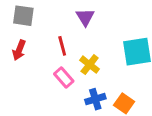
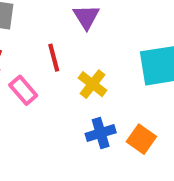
pink rectangle: (64, 77) -> (23, 90), moved

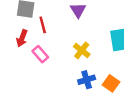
red line: (54, 58) -> (43, 25), moved

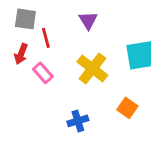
yellow cross: (82, 50) -> (92, 69), size x1.5
blue cross: (87, 80) -> (78, 121), moved

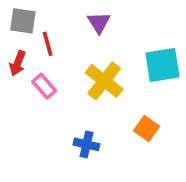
blue cross: (78, 121) -> (86, 144), turned 30

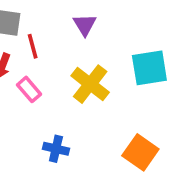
orange square: (147, 129) -> (140, 152), moved, size x1.4
blue cross: (86, 144) -> (56, 149), moved

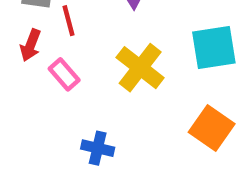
orange square: (140, 152) -> (212, 128), moved

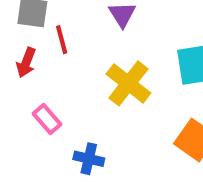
pink rectangle: (64, 74) -> (47, 119), moved

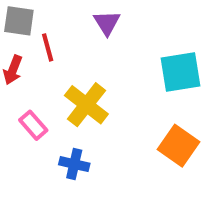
yellow cross: (128, 83) -> (86, 105), moved

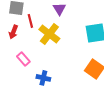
yellow cross: (86, 105) -> (49, 34), moved

